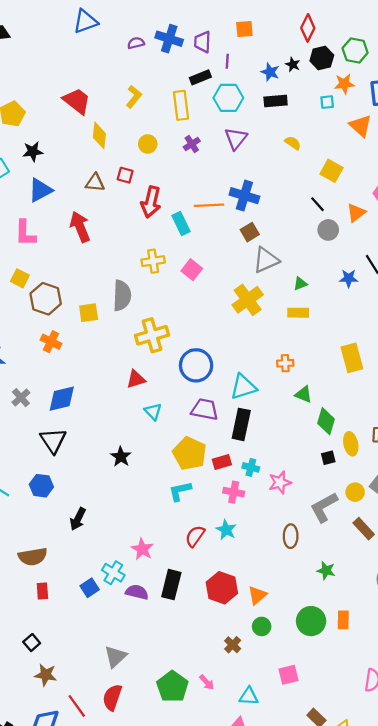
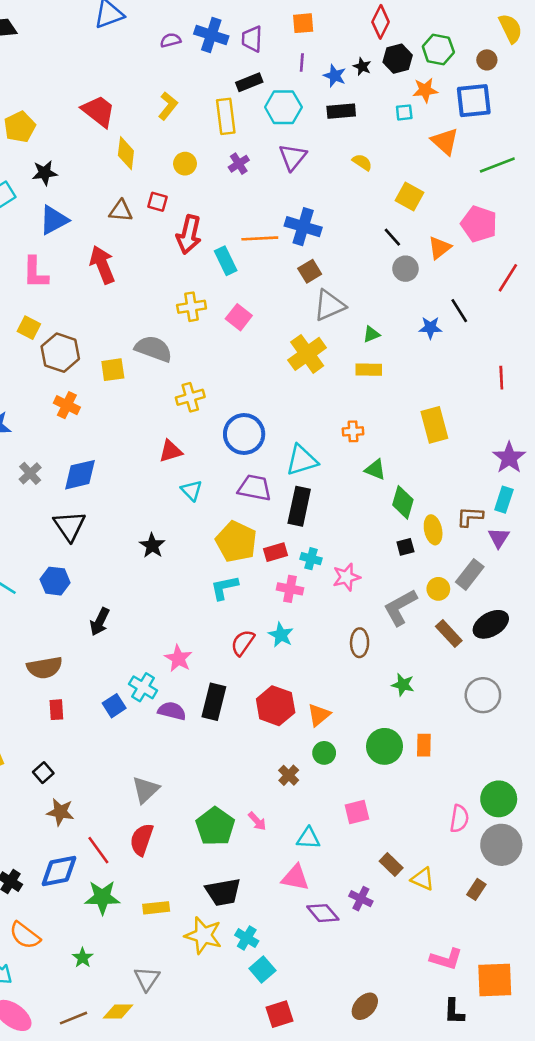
purple line: (227, 61) -> (302, 63), moved
gray semicircle: (122, 295) -> (153, 349), turned -72
yellow cross: (152, 335) -> (190, 397), size x0.7

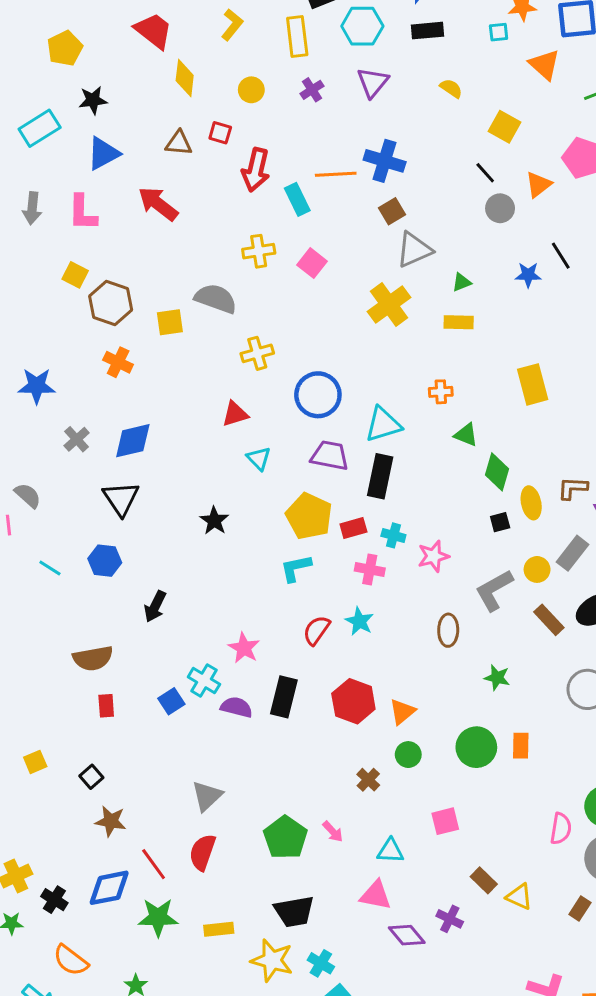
red arrow: (102, 265) -> (158, 204), turned -30

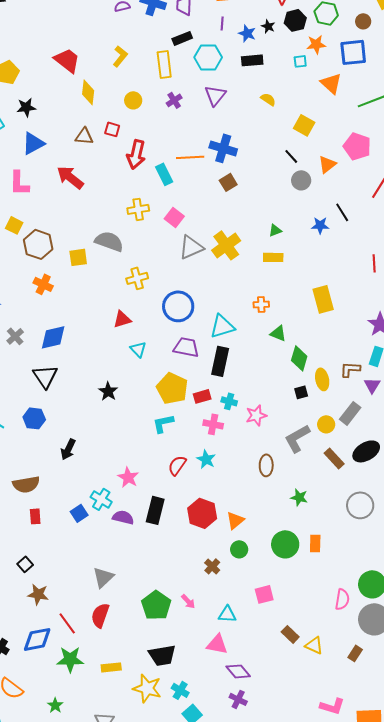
gray triangle: (414, 250) -> (191, 247), moved
purple cross: (450, 919) -> (238, 699), moved

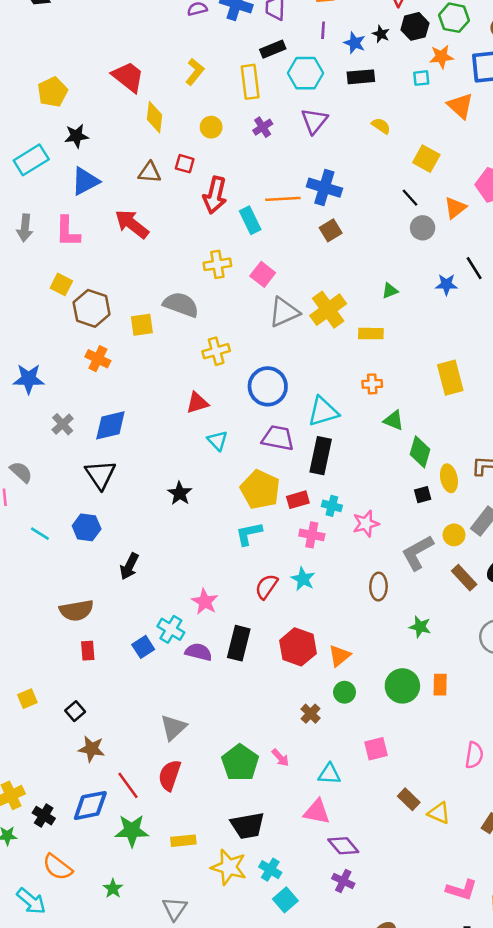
yellow rectangle: (273, 257) -> (371, 334), moved

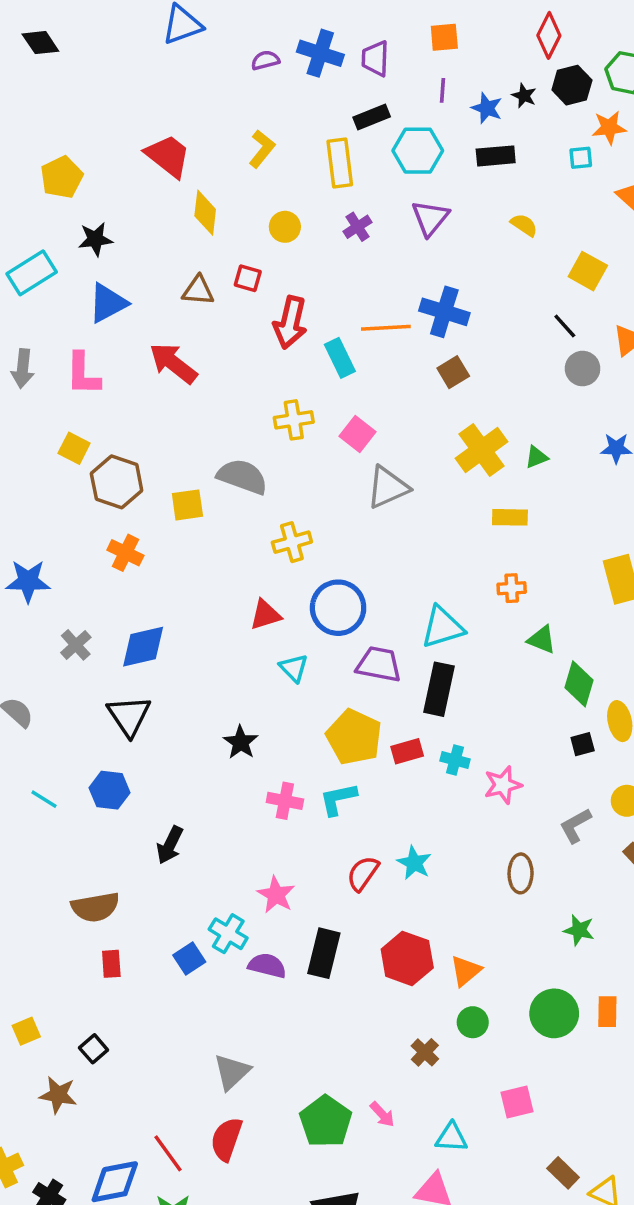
yellow cross: (328, 310) -> (482, 450), moved
blue circle: (268, 386) -> (338, 608), moved
pink cross: (312, 535) -> (285, 801), moved
gray L-shape: (418, 553) -> (575, 826), size x0.7
brown star: (92, 749) -> (58, 1095), moved

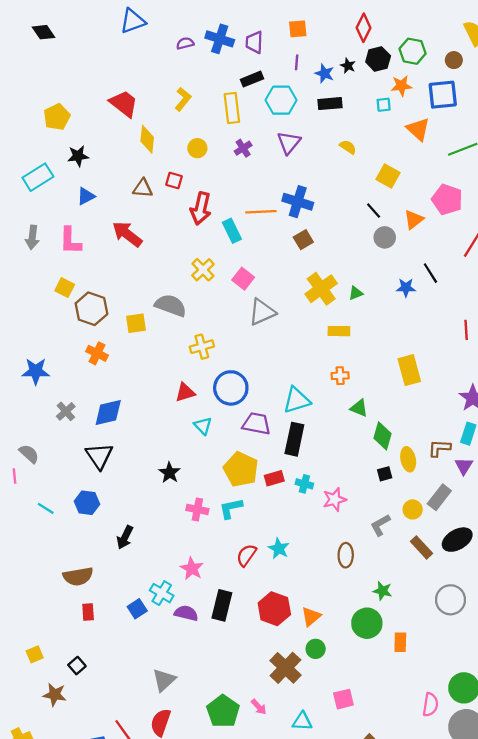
blue triangle: (108, 303) -> (86, 196), size x0.7
yellow cross: (294, 420) -> (203, 270), turned -35
green circle: (554, 1013) -> (367, 623), moved
brown cross: (425, 1052) -> (285, 668), size x1.8

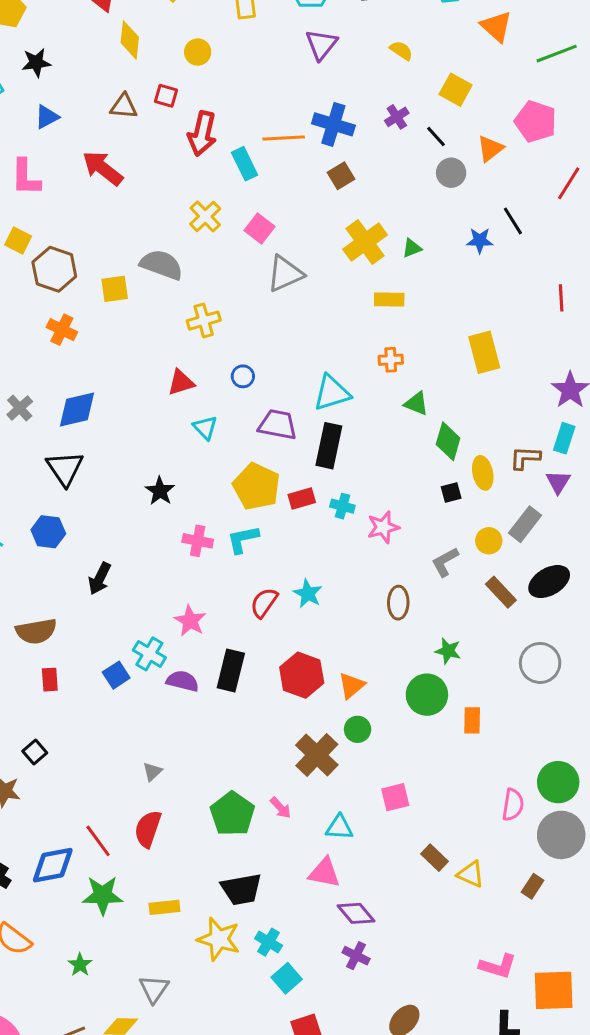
purple cross: (243, 148) -> (397, 117), moved
blue circle: (231, 388) -> (243, 376), size x0.5
gray triangle: (164, 680) -> (152, 772), size x0.6

